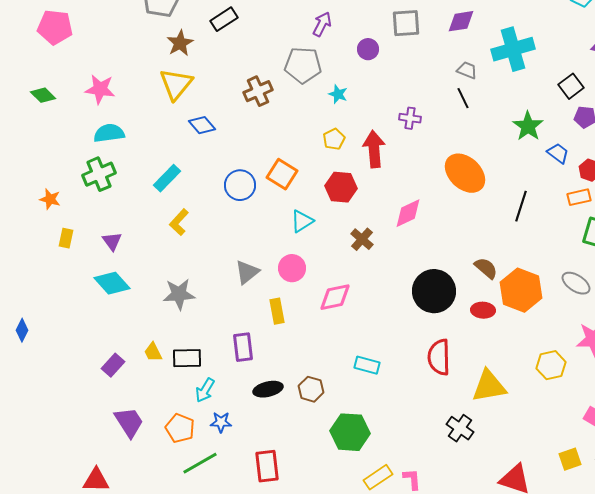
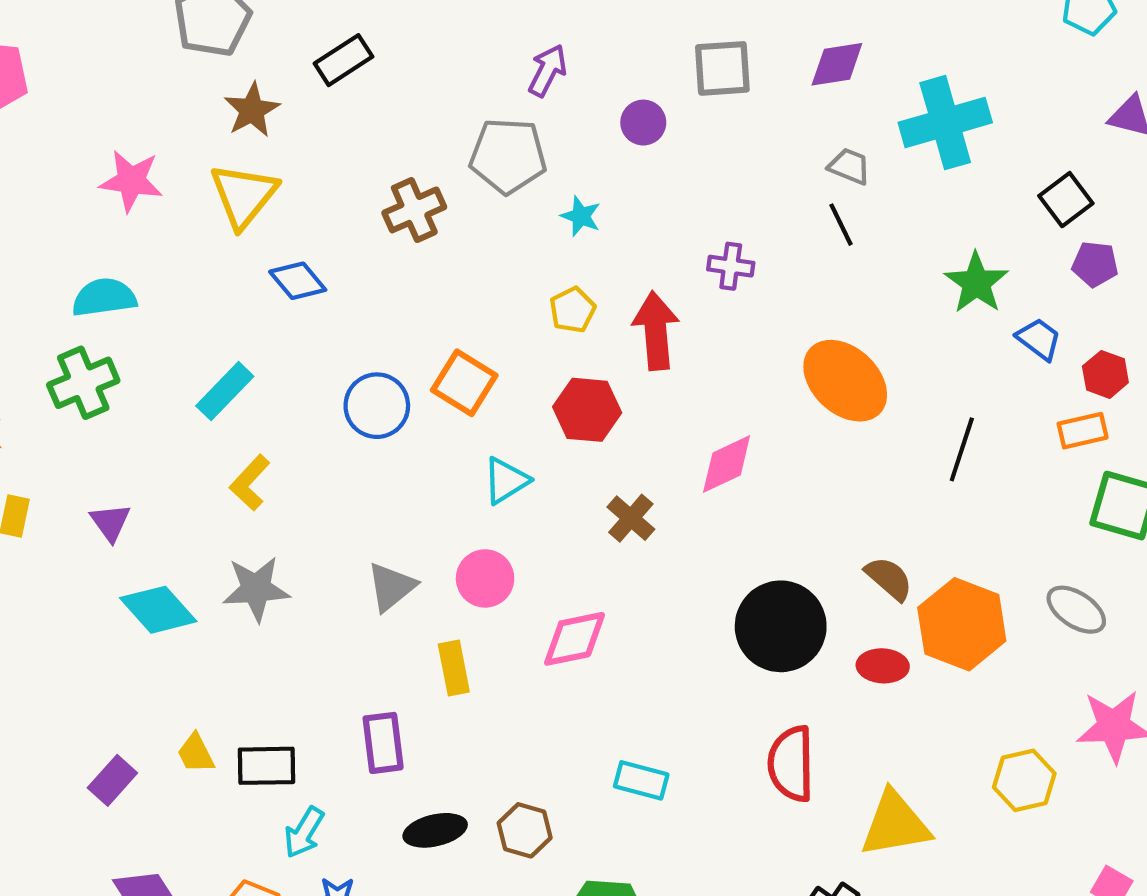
pink star: (100, 89) -> (131, 181), moved
cyan diamond: (112, 283) -> (158, 610), moved
gray star: (179, 294) -> (256, 589), moved

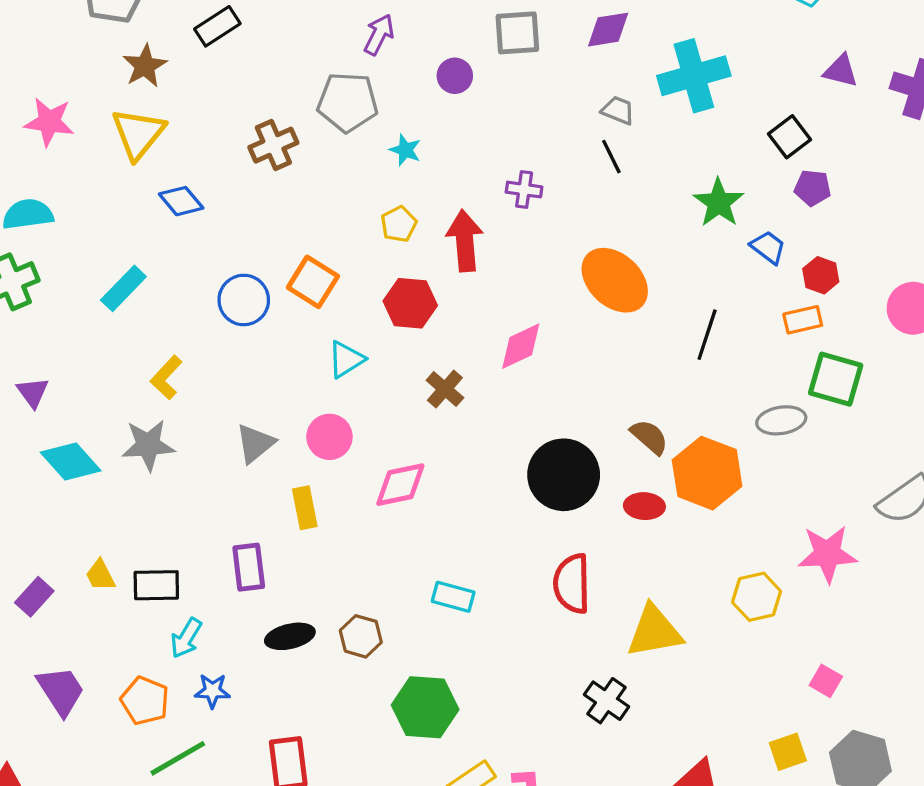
yellow L-shape: (250, 483) -> (166, 377), moved
gray ellipse: (1076, 610) -> (781, 420), moved, turned -42

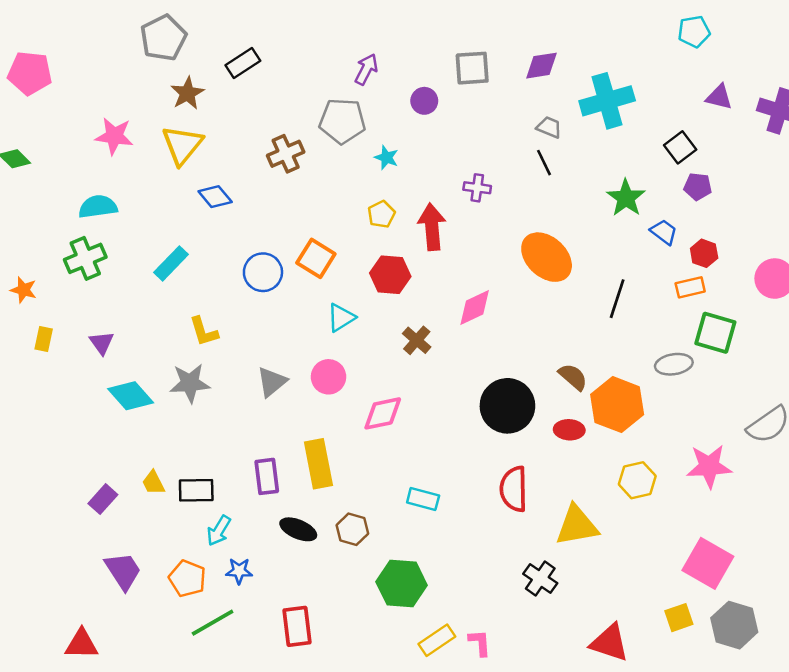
yellow L-shape: (166, 377) -> (204, 331), turned -60
yellow rectangle: (305, 508) -> (318, 464), moved, size x1.5
yellow hexagon: (757, 597) -> (637, 480), moved
black ellipse: (290, 636) -> (298, 529), turned 36
pink square: (826, 681) -> (708, 563), size x2.0

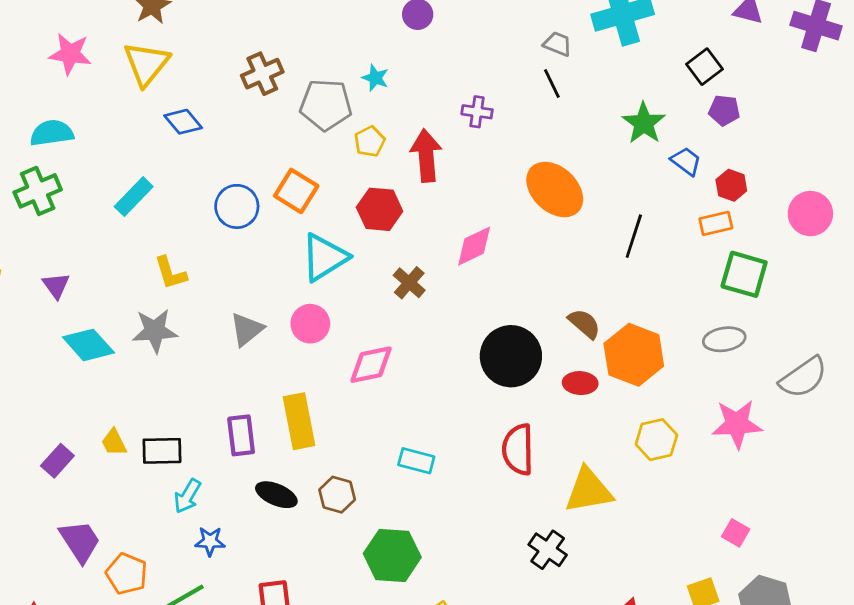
gray pentagon: (342, 121) -> (326, 105), moved
cyan triangle: (341, 318) -> (324, 257), size x1.5
gray ellipse: (674, 364) -> (724, 339), moved
pink square: (708, 563) -> (736, 533), size x0.5
orange pentagon: (187, 578) -> (127, 574), moved

